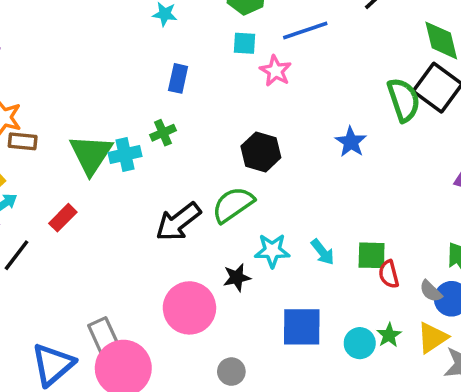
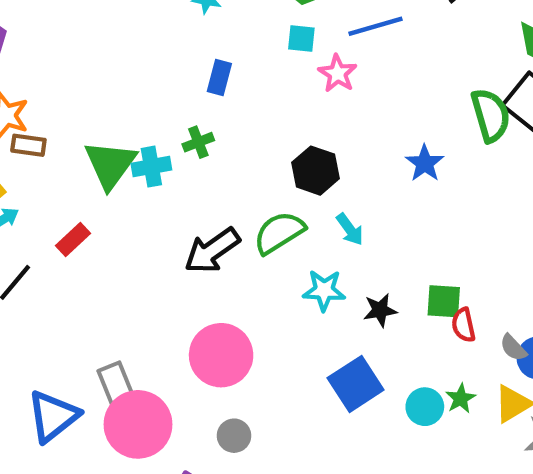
cyan arrow: (323, 252) -> (350, 229), moved
black star: (237, 277) -> (380, 310), moved
blue square: (302, 327) -> (356, 384), turned -36
gray circle: (231, 372) -> (234, 436), moved

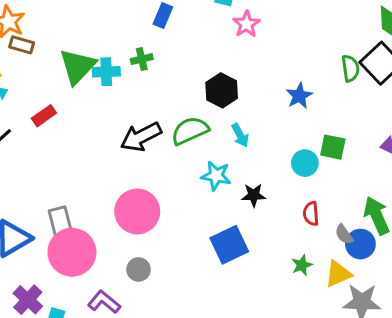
green semicircle: (491, 115) -> (350, 68), size x0.7
green square: (444, 301) -> (333, 147), moved
cyan circle: (425, 407) -> (305, 163), moved

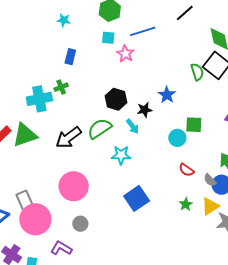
green triangle: (77, 66) -> (25, 135), moved, turned 36
cyan cross: (106, 72) -> (39, 99), size x1.4
black star: (254, 195) -> (145, 110), moved
red semicircle: (311, 214) -> (186, 170), turned -42

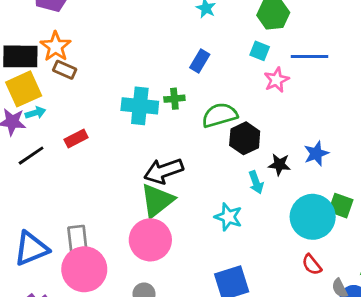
green semicircle: (100, 129) -> (220, 115), moved
green triangle: (25, 135) -> (157, 200), moved, turned -36
cyan circle: (177, 138) -> (313, 217), size x1.8

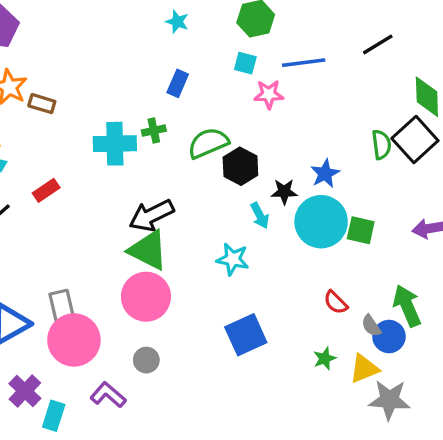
brown rectangle: (65, 70) -> (42, 104), moved
pink star: (276, 80) -> (269, 94), turned 30
green triangle: (157, 200) -> (148, 250), turned -48
cyan circle: (313, 217) -> (321, 222), moved

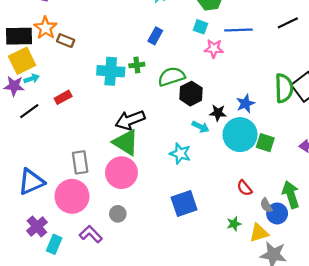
green semicircle: (381, 145) -> (284, 88), size x1.5
cyan arrow: (260, 215) -> (200, 127), turned -42
gray rectangle: (62, 308) -> (80, 162), moved

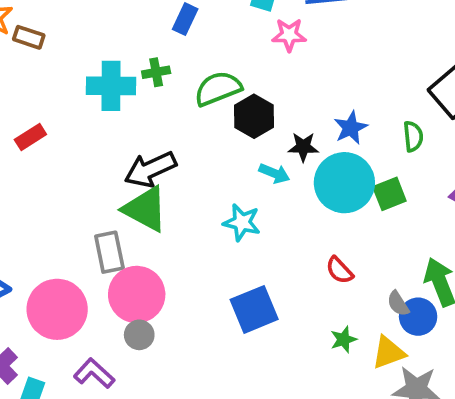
green semicircle: (284, 88) -> (413, 136), moved, size x0.6
green square: (265, 143) -> (389, 194), turned -36
gray rectangle: (80, 162) -> (109, 252), moved
pink circle: (121, 173) -> (137, 294), moved
red semicircle: (244, 188) -> (339, 270), moved

